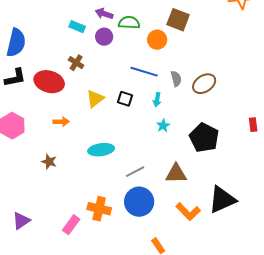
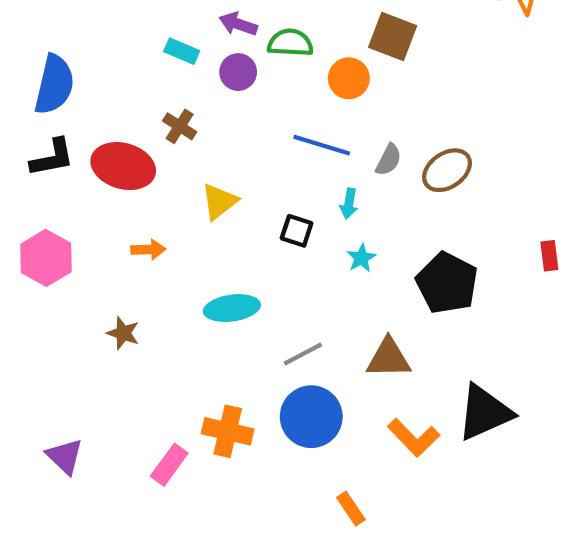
gray semicircle: (176, 79) -> (389, 160), turned 42
black square: (125, 99) -> (297, 231), moved
purple triangle: (21, 221) -> (65, 456), turned -42

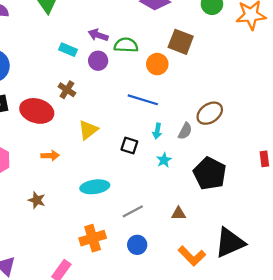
gray semicircle: (389, 160) -> (185, 131), moved
brown triangle: (389, 358) -> (178, 214), size x0.6
blue circle: (311, 417) -> (137, 245), size x0.6
orange cross: (228, 431) -> (93, 238), moved, turned -30

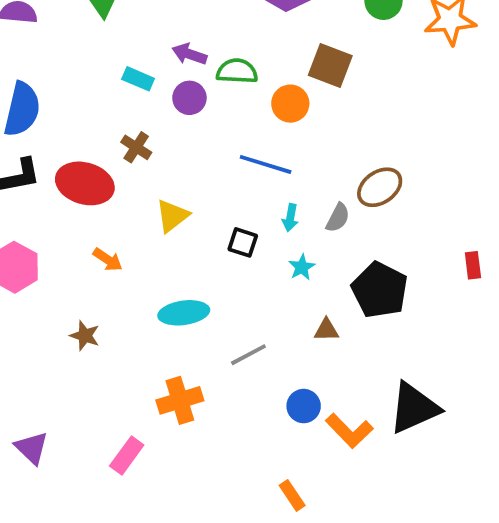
orange arrow: (50, 156) -> (108, 260), turned 36
brown triangle: (178, 214) -> (326, 330), moved
blue circle: (137, 245) -> (304, 406), moved

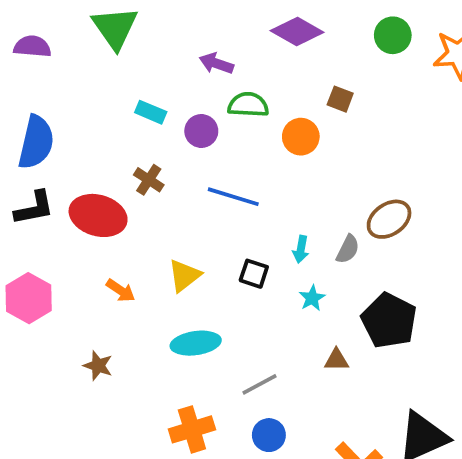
purple arrow: (189, 54) -> (216, 63), moved
brown square: (330, 65) -> (340, 99), size x0.6
blue line: (266, 164) -> (233, 197), moved
yellow triangle: (172, 216) -> (184, 276), moved
blue circle: (304, 406) -> (269, 435), moved

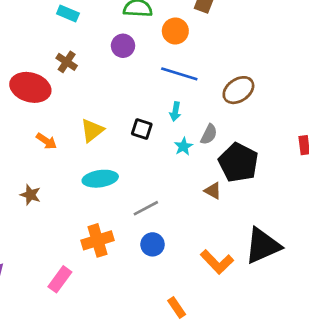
purple circle: (201, 131) -> (123, 46), moved
blue line: (233, 197) -> (179, 74), moved
gray semicircle: (348, 249) -> (209, 134), moved
brown triangle: (336, 360) -> (213, 191), moved, turned 30

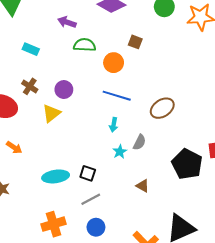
purple circle: (123, 46) -> (64, 90), moved
black square: (142, 129) -> (88, 173), moved
yellow triangle: (92, 130) -> (51, 113), moved
black pentagon: (238, 163) -> (187, 164), moved

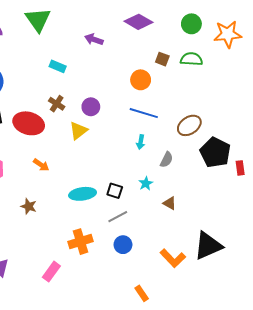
green semicircle: (85, 45) -> (191, 59), moved
cyan star: (120, 152) -> (146, 183), moved
black pentagon: (187, 164) -> (215, 152), moved

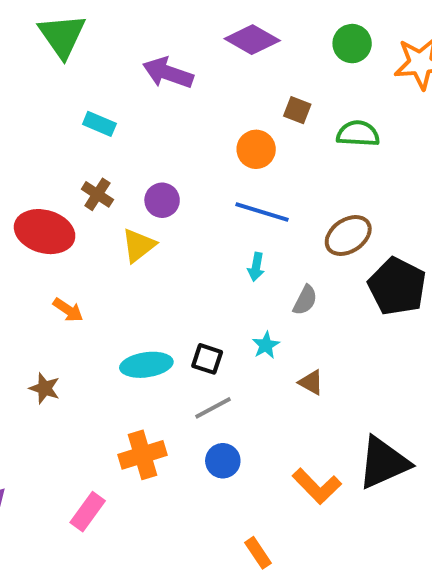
purple arrow: (94, 39) -> (168, 73), size x1.4
green semicircle: (191, 59) -> (358, 134), moved

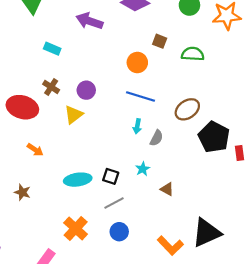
gray semicircle: (305, 300) -> (156, 138), moved
orange cross: (142, 455) -> (76, 229), turned -30

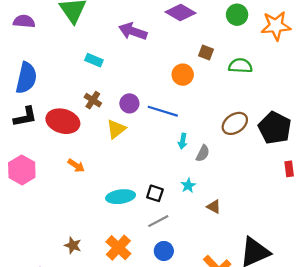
blue line: (141, 97) -> (163, 111), moved
black pentagon: (214, 137) -> (275, 128), moved
brown star: (22, 192) -> (73, 245), moved

